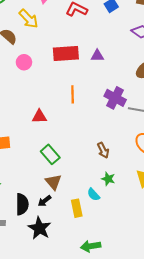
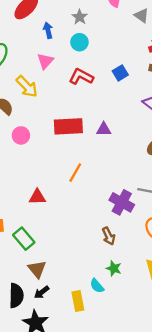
orange line: (73, 94) -> (75, 173), turned 30
purple cross: (115, 98) -> (122, 202), moved
green rectangle: (50, 154) -> (24, 239), moved
brown triangle: (53, 182) -> (37, 269), moved

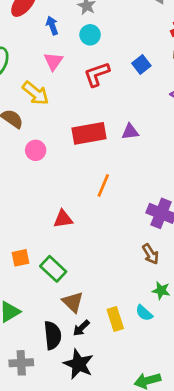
red L-shape: (81, 77) -> (97, 74), turned -40
yellow rectangle: (78, 301) -> (115, 319), moved

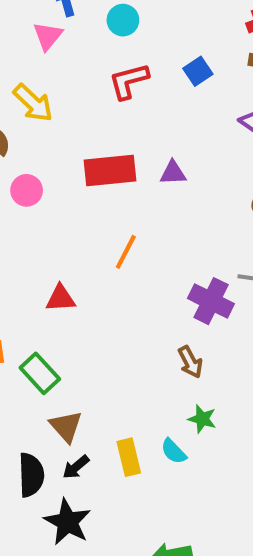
pink triangle: (53, 61) -> (48, 36), moved

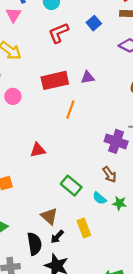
orange line: (126, 252) -> (70, 110), moved
green rectangle: (40, 373) -> (71, 186), moved
cyan semicircle: (174, 451) -> (100, 198), moved

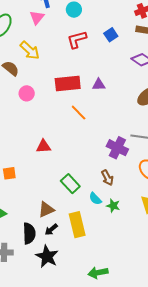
orange line: (70, 110) -> (79, 113), turned -72
brown triangle: (49, 216) -> (46, 209), turned 48
yellow rectangle: (84, 228) -> (77, 225), size x1.4

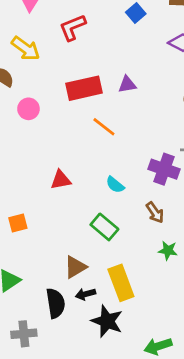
red L-shape: (77, 40) -> (73, 27), moved
cyan semicircle: (95, 199) -> (115, 185), moved
black arrow: (51, 229) -> (86, 294), turned 32
black star: (47, 256) -> (107, 321), moved

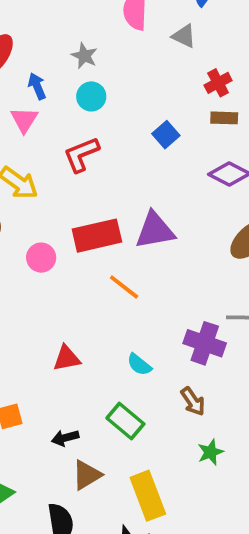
purple triangle: (127, 85) -> (155, 230), size x1.6
pink circle: (28, 109) -> (41, 258), moved
green star: (168, 251) -> (210, 452), turned -30
black arrow: (86, 294) -> (65, 438), moved

